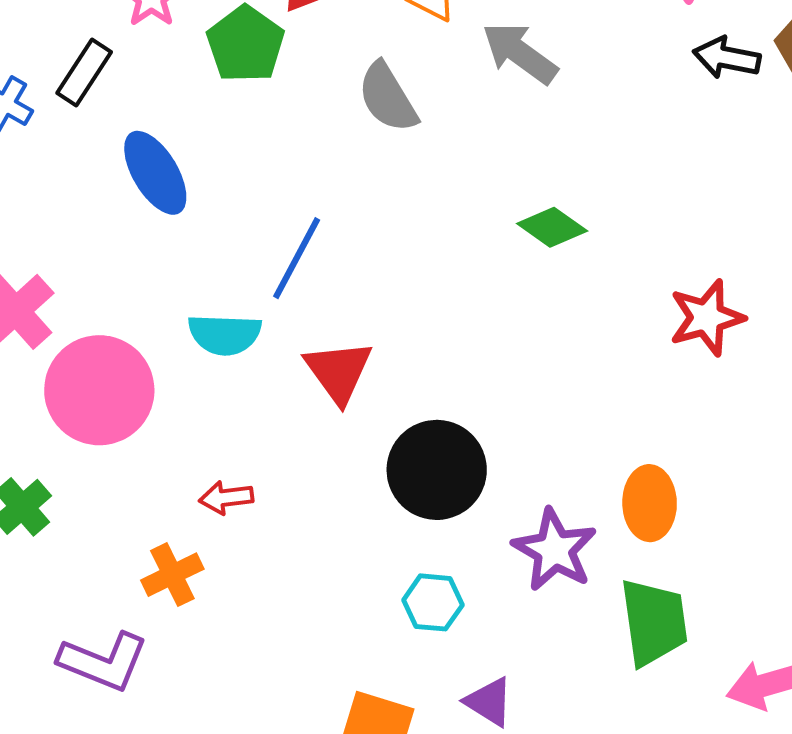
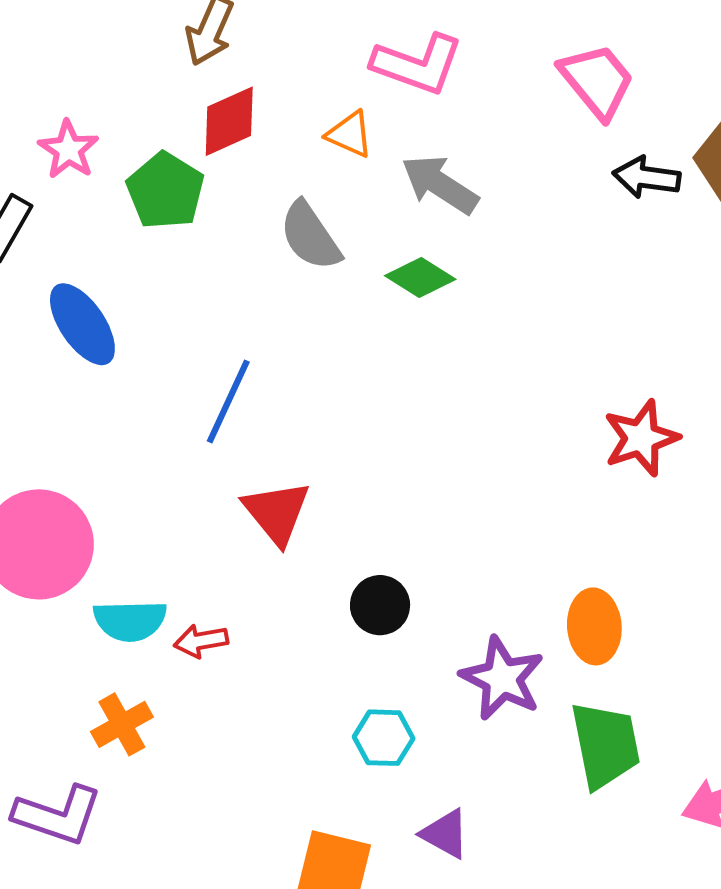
green diamond: (552, 227) -> (420, 278), moved
cyan semicircle: (225, 334) -> (130, 621), moved
black circle: (437, 470) -> (380, 605), size x0.6
red arrow: (226, 498) -> (201, 641), moved

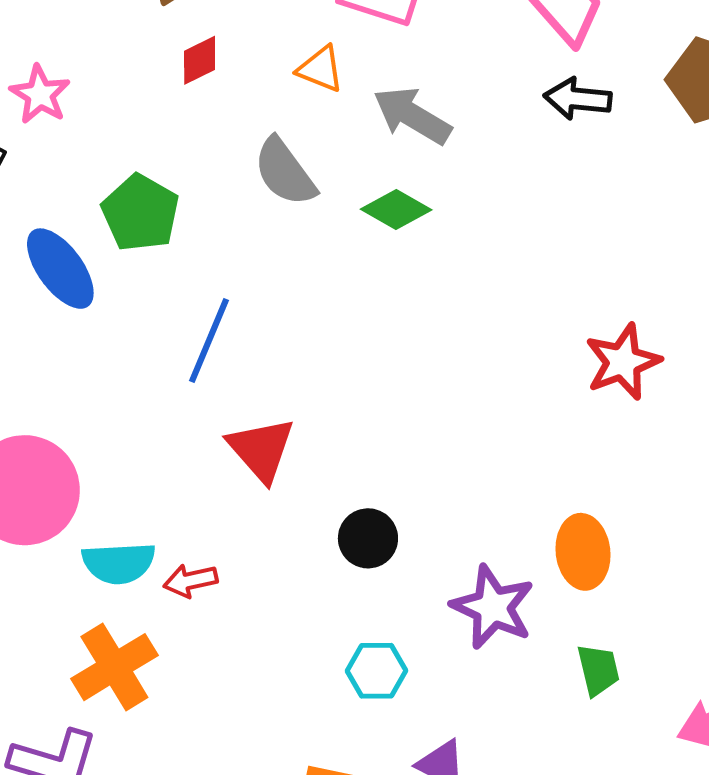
red diamond: (229, 121) -> (200, 60), size x0.7
black arrow: (646, 177) -> (578, 99), moved
green pentagon: (165, 191) -> (140, 213), moved
orange cross: (122, 724) -> (114, 667), size x1.4
green trapezoid: (605, 745) -> (598, 670), size x0.6

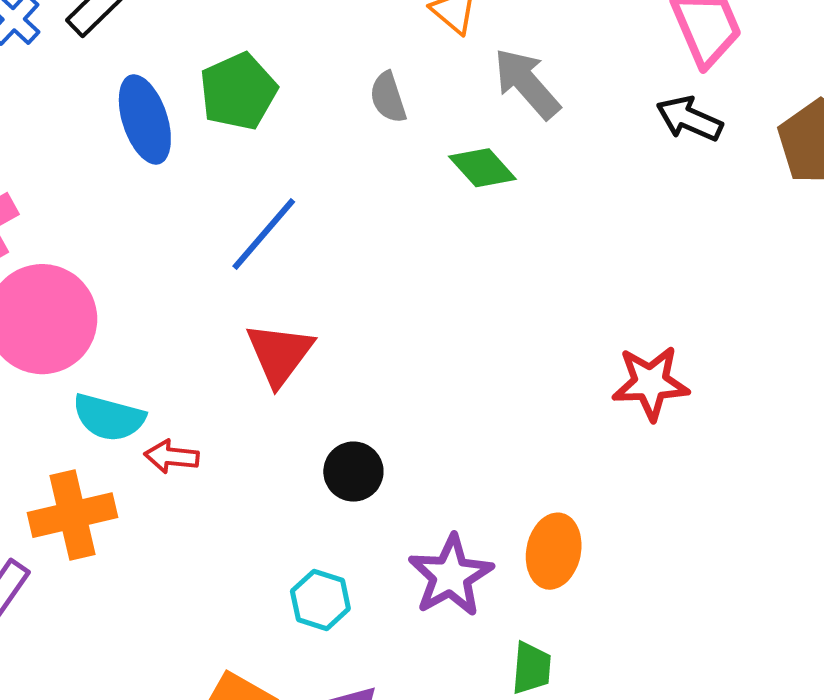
gray semicircle: (285, 172) -> (388, 97), size x0.7

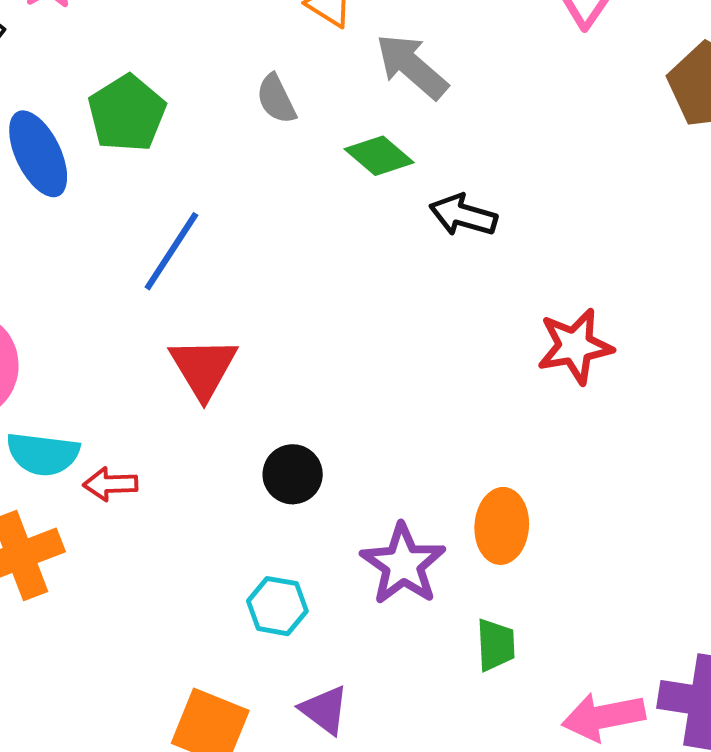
black arrow: (689, 119) -> (463, 215), moved

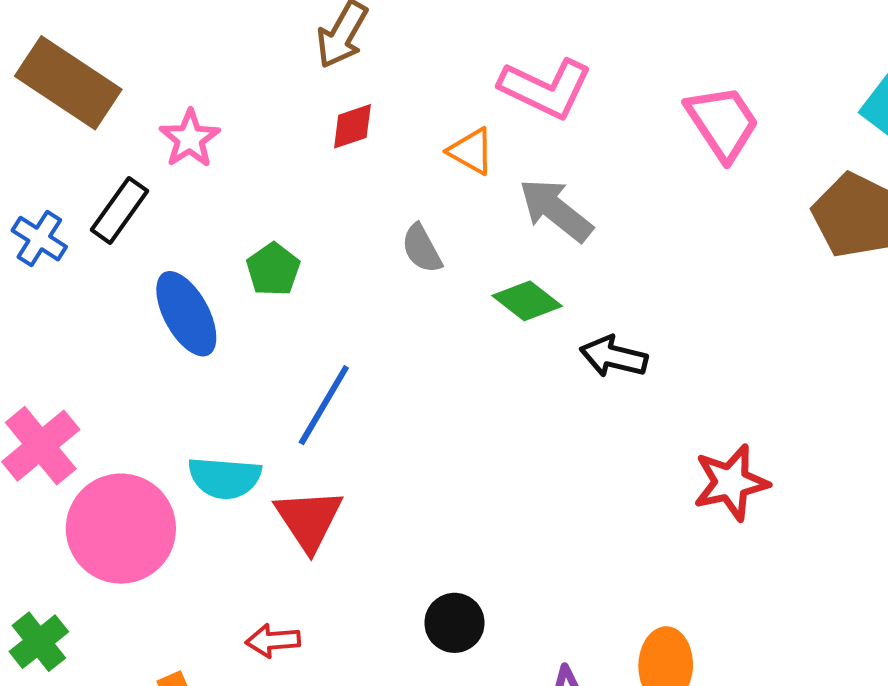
green pentagon: (127, 113) -> (273, 269), size x0.7
red triangle: (203, 368) -> (309, 520), moved
cyan semicircle: (43, 454) -> (225, 478), moved

